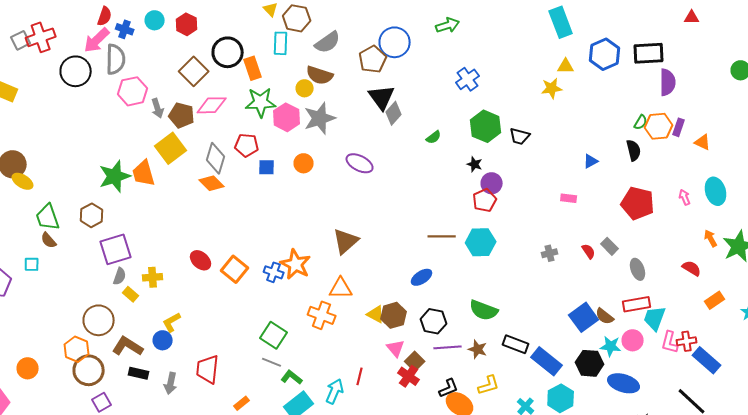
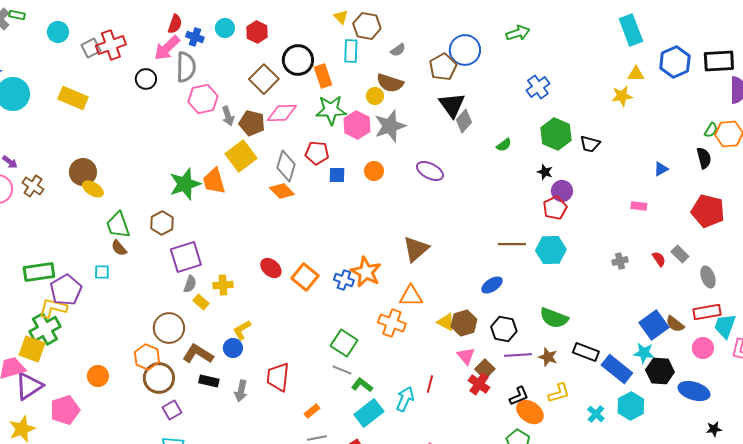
gray semicircle: (328, 42) -> (398, 50), size x0.6
black circle: (76, 71) -> (146, 79), size x0.7
cyan star: (611, 346) -> (644, 353), moved

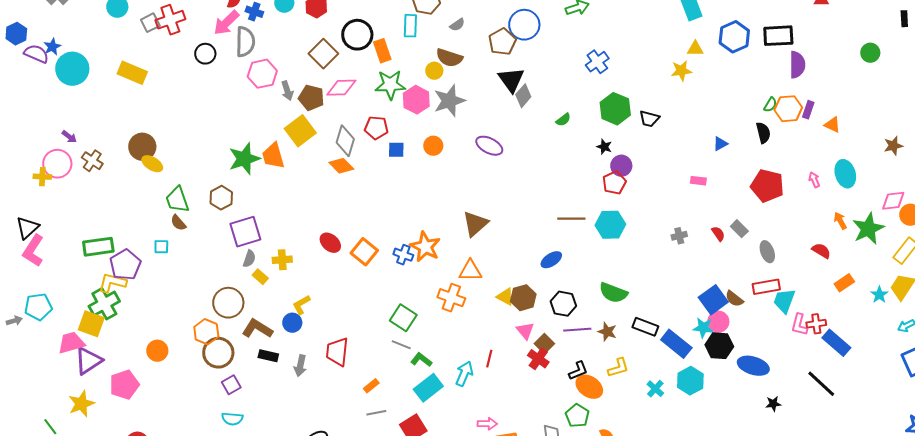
pink circle: (703, 348) -> (718, 322), moved

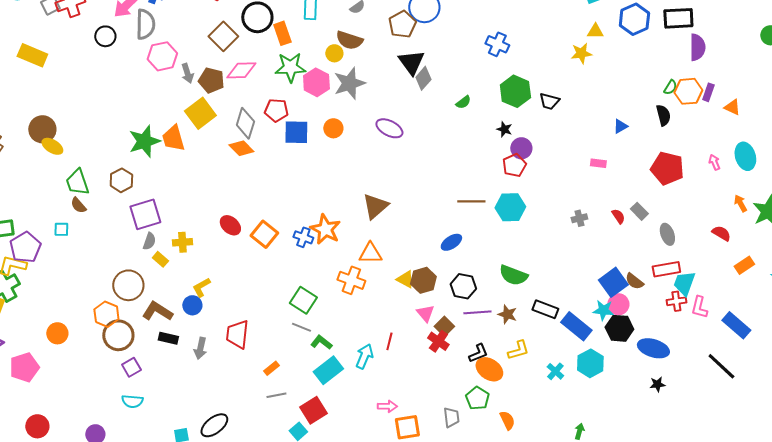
blue cross: (597, 62) -> (497, 44), turned -30
blue square: (396, 150) -> (296, 132), size x1.5
red cross: (816, 324) -> (676, 301), moved
black star: (773, 404) -> (657, 384), moved

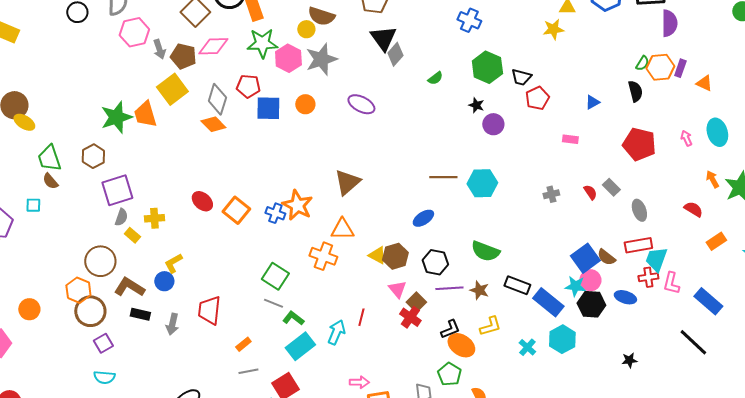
red pentagon: (514, 165) -> (537, 98), moved
blue ellipse: (653, 348) -> (625, 297), moved, size x0.7

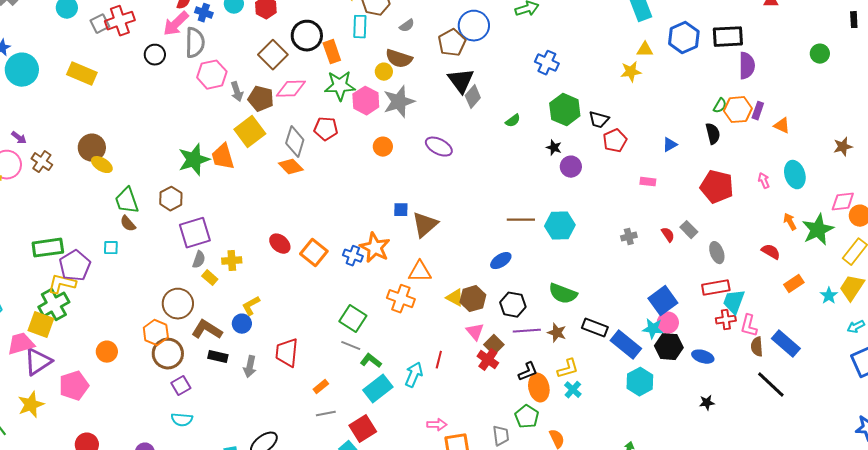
blue square: (268, 108) -> (401, 210), moved, size x0.6
brown semicircle: (606, 257) -> (757, 347), moved, turned 48
blue ellipse: (625, 297) -> (703, 357), moved
orange ellipse: (461, 345) -> (539, 388), turned 44
cyan cross: (527, 347) -> (573, 390), moved

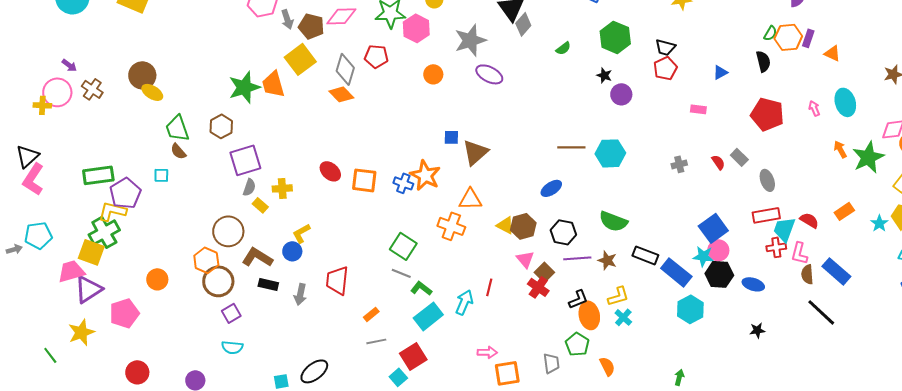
gray star: (399, 102) -> (470, 40), moved
black trapezoid: (599, 120) -> (665, 47), moved
red semicircle: (771, 252) -> (809, 220), moved
orange square: (314, 253) -> (364, 180), turned -32

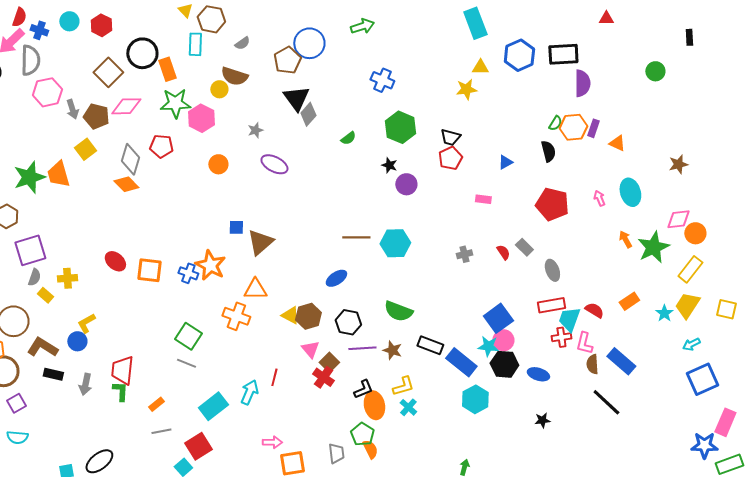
gray star: (470, 40) -> (255, 130), size x0.5
yellow square: (300, 59) -> (85, 149), size x0.7
green L-shape: (421, 288) -> (120, 391), moved, turned 55
orange semicircle: (607, 366) -> (370, 449), moved

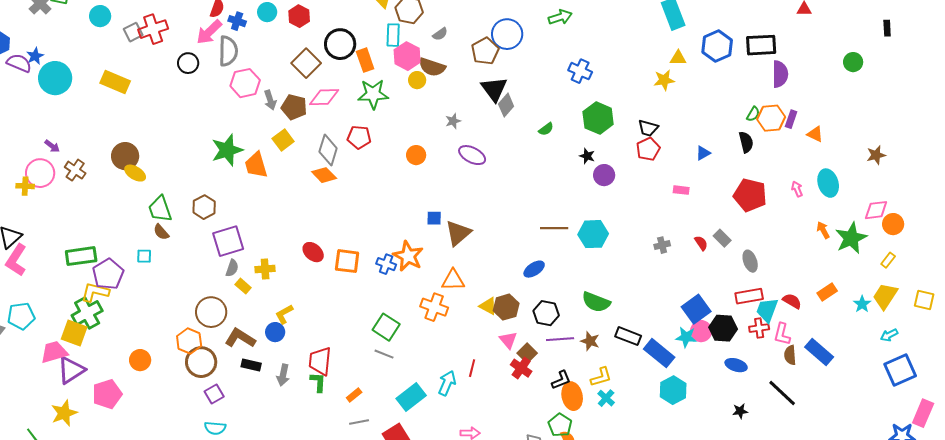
pink hexagon: (201, 118) -> (407, 56), moved
green star: (29, 177) -> (227, 150), moved
yellow rectangle: (690, 269) -> (888, 260), size x0.6
black hexagon: (504, 364) -> (723, 328), moved
black line: (606, 402) -> (782, 393), moved

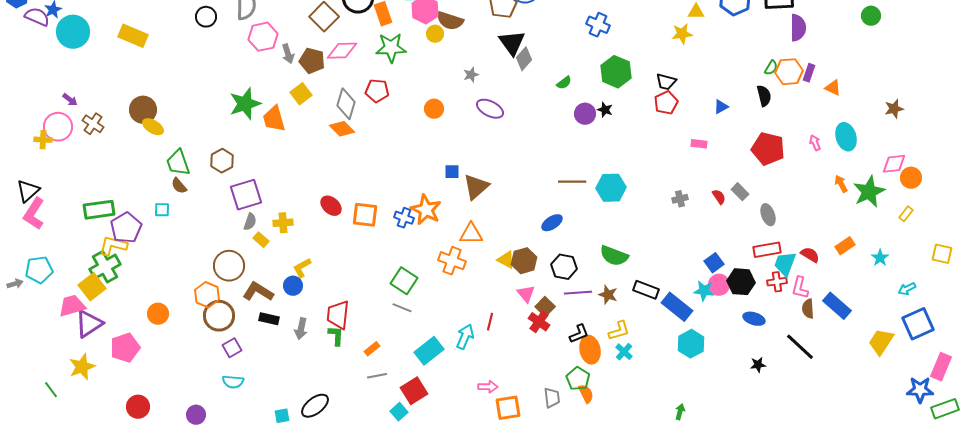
purple circle: (604, 175) -> (585, 114), moved
yellow trapezoid: (885, 296) -> (881, 342), moved
blue square: (696, 309) -> (714, 263), size x0.7
yellow square: (74, 333) -> (92, 287), turned 32

